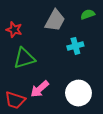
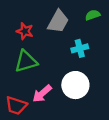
red star: (14, 30) -> (25, 31), moved
white circle: (78, 93) -> (75, 85), moved

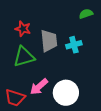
gray trapezoid: (58, 21) -> (49, 41), moved, turned -35
white circle: (75, 85) -> (66, 93), moved

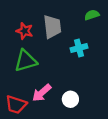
gray trapezoid: (49, 41) -> (52, 27), moved
white circle: (66, 93) -> (70, 99), size x0.6

